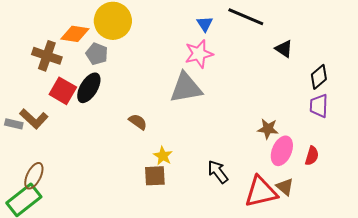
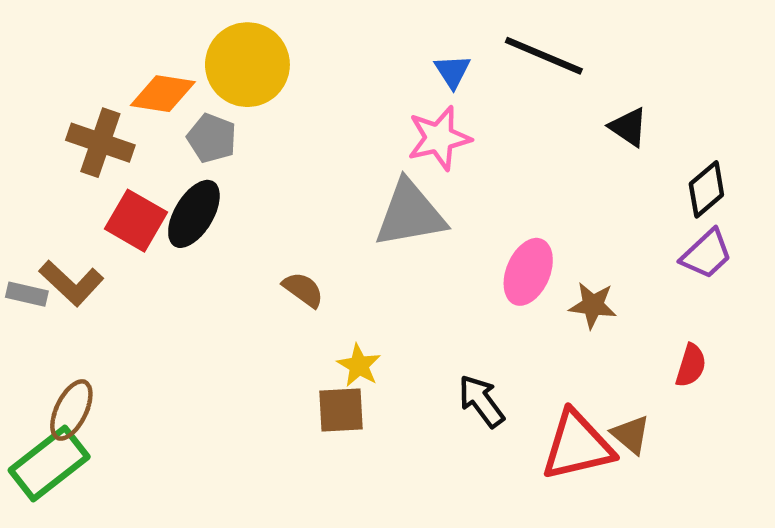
purple trapezoid: (319, 106) -> (706, 254), turned -135
pink ellipse: (282, 151) -> (528, 272), moved

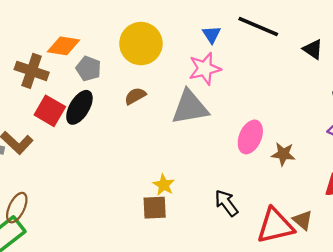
yellow circle: (247, 65) -> (141, 44), moved
black triangle: (628, 127) -> (313, 49), moved
brown semicircle: (303, 290) -> (135, 96), moved, turned -65

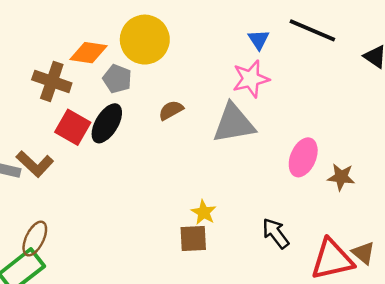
yellow circle: (141, 44) -> (145, 40), moved

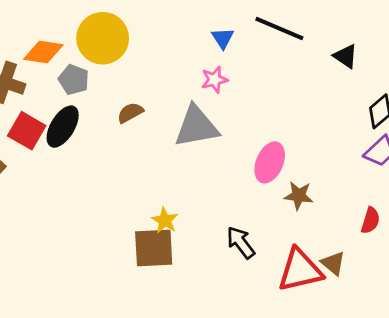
pink star: (251, 79) -> (214, 80), size x0.7
brown star: (341, 177) -> (299, 196), moved
brown square: (193, 239) -> (154, 248), size x1.4

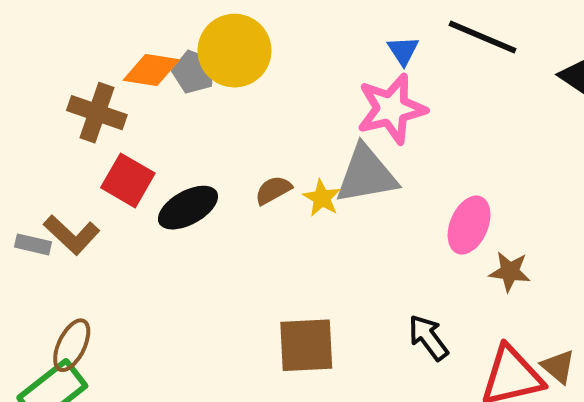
gray pentagon: (74, 80) -> (194, 72), moved
pink star: (214, 80) -> (392, 109), size x1.8
brown semicircle: (130, 113) -> (273, 190), moved
black ellipse: (63, 127) -> (188, 208), moved, turned 30
yellow star: (165, 220) -> (322, 198), moved

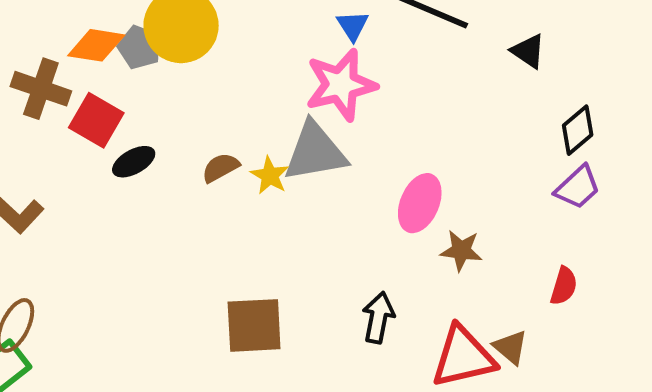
red square: (128, 180) -> (96, 120), moved
black ellipse: (188, 208) -> (134, 162), moved, size x0.7
black arrow: (428, 337) -> (378, 318), turned 48

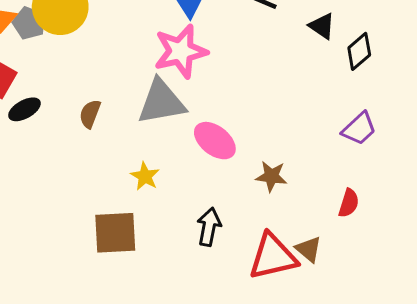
black diamond: (578, 130) -> (359, 51), moved
brown semicircle: (220, 168) -> (90, 114), turned -40
yellow star: (270, 176) -> (145, 176), moved
pink ellipse: (420, 203) -> (215, 141), moved, turned -75

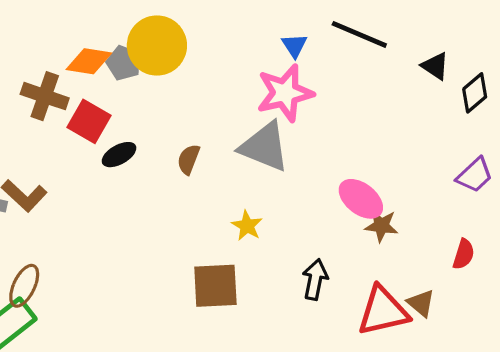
gray triangle: (161, 102) -> (264, 147), turned 32
pink ellipse: (215, 141) -> (361, 199), moved

